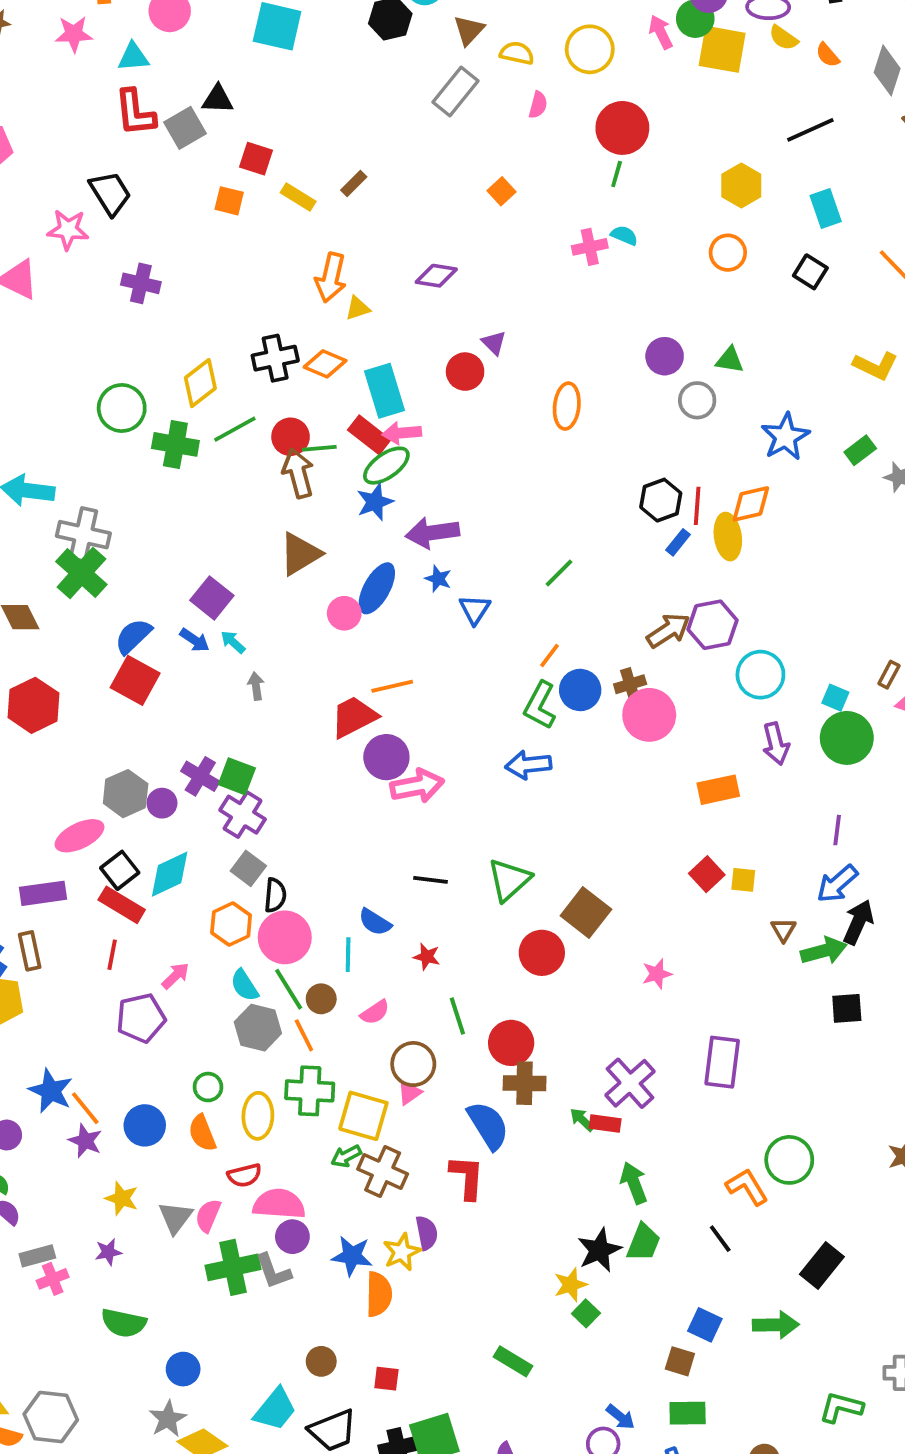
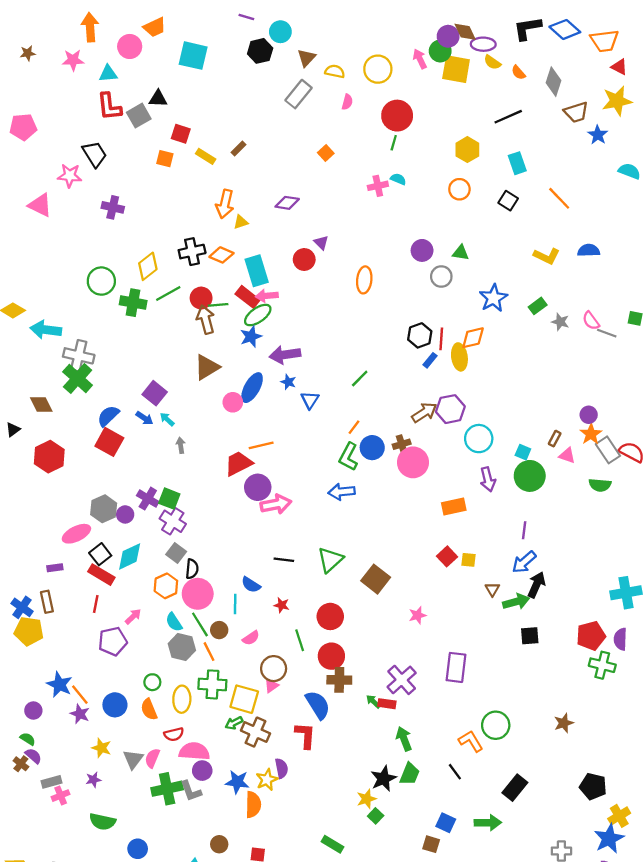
purple rectangle: (43, 893) -> (55, 568), size x0.6
red circle: (542, 953) -> (330, 616), moved

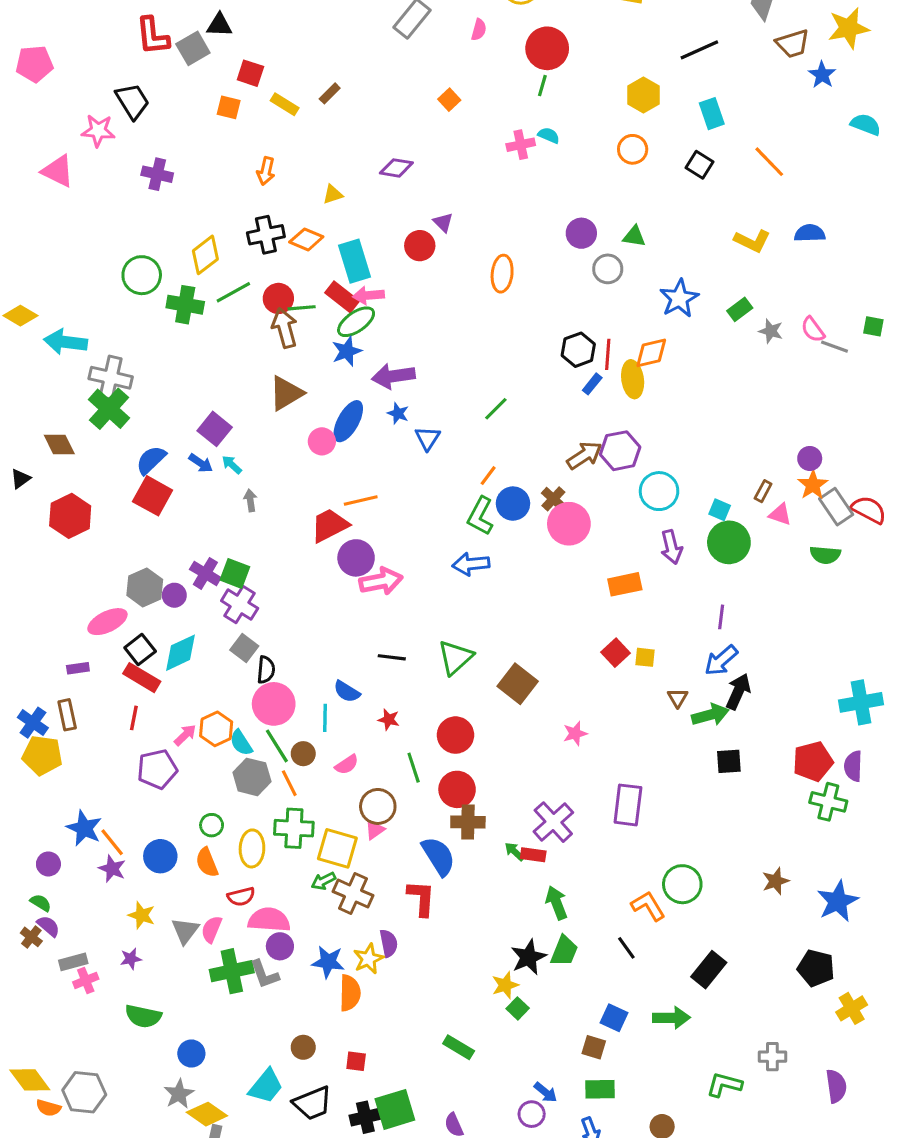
orange arrow: (225, 204) -> (266, 171), moved, size x0.7
brown cross: (402, 444) -> (553, 499), turned -30
orange hexagon: (166, 586) -> (216, 729), moved
blue star: (609, 839) -> (838, 901), moved

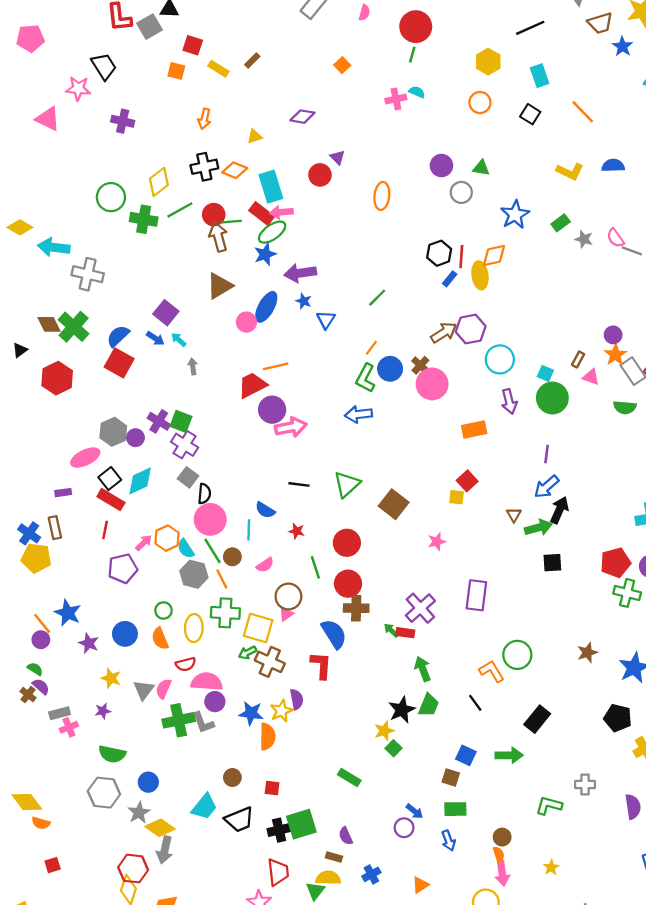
green cross: (109, 409) -> (74, 327), moved
yellow square: (645, 657) -> (457, 497), moved
orange line: (112, 842) -> (42, 623), moved
gray hexagon: (84, 1092) -> (104, 793), moved

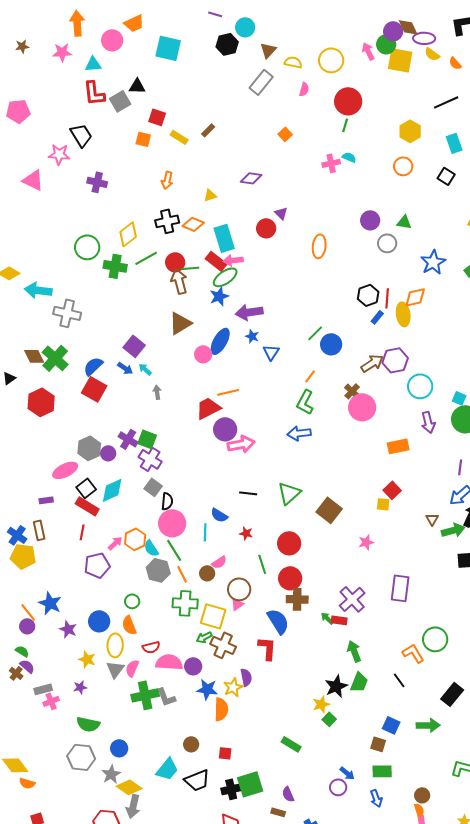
blue circle: (390, 369) -> (331, 344), moved
brown circle: (232, 557) -> (207, 573), moved
yellow ellipse: (194, 628) -> (115, 645), moved
purple circle: (215, 702) -> (193, 666), moved

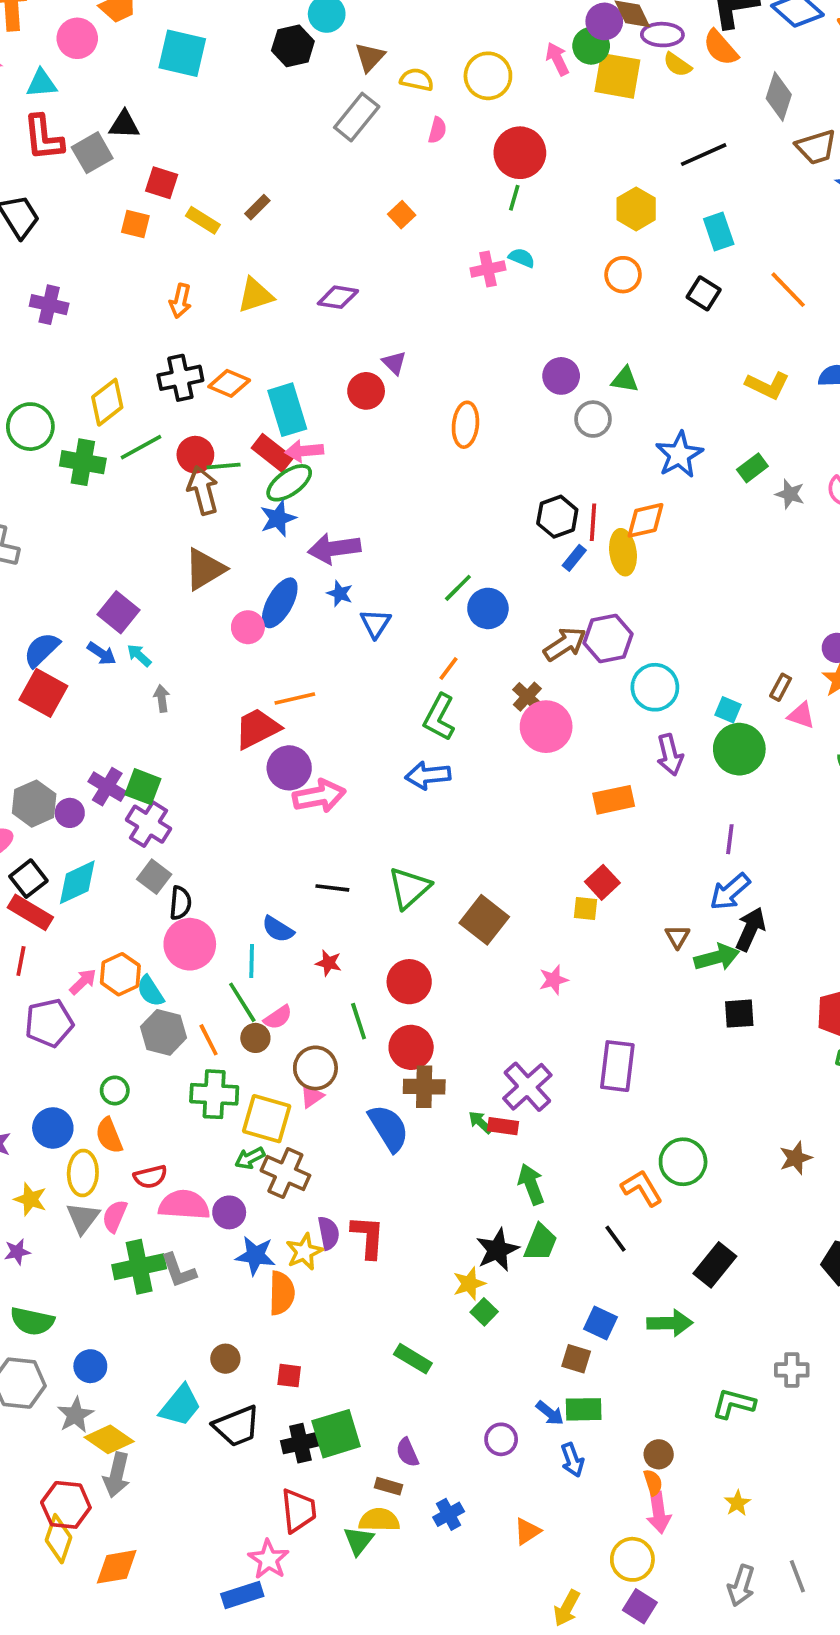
orange semicircle: (455, 63) -> (721, 48), moved, size x1.5
yellow triangle: (210, 195) -> (255, 295), moved, size x1.5
green line: (174, 550) -> (242, 1002), moved
red L-shape: (267, 648) -> (368, 1237), moved
blue arrow: (347, 773) -> (550, 1413), moved

